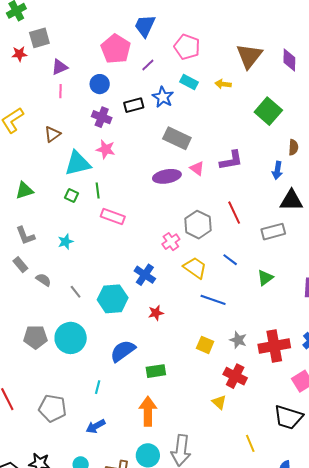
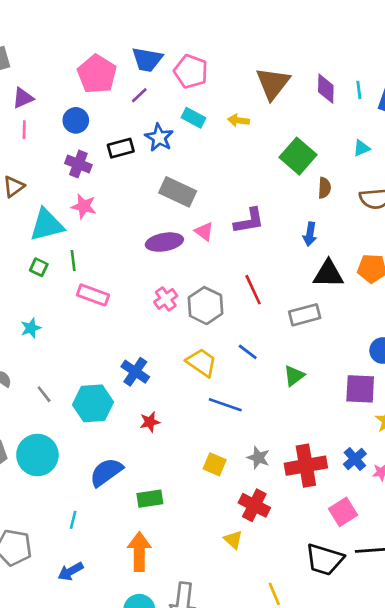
blue trapezoid: (145, 26) -> (147, 60), moved, turned -105
brown semicircle: (293, 147) -> (324, 188), moved
pink cross: (171, 242) -> (166, 299), moved

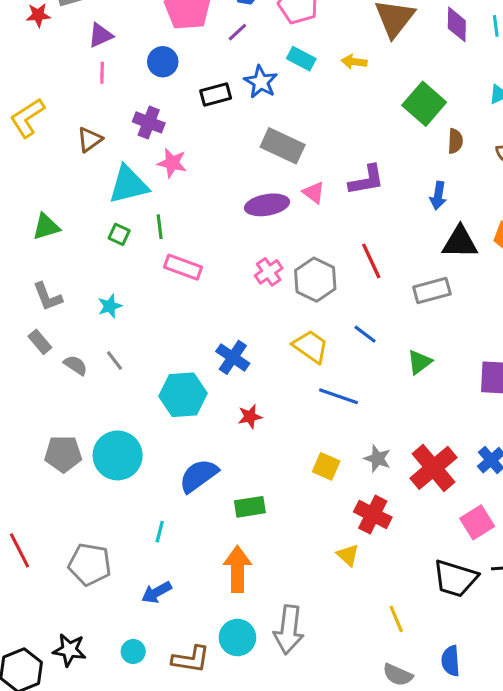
purple cross: (78, 164) -> (149, 122), moved
gray line: (44, 394) -> (115, 361), moved
red cross: (306, 466) -> (434, 468), turned -30

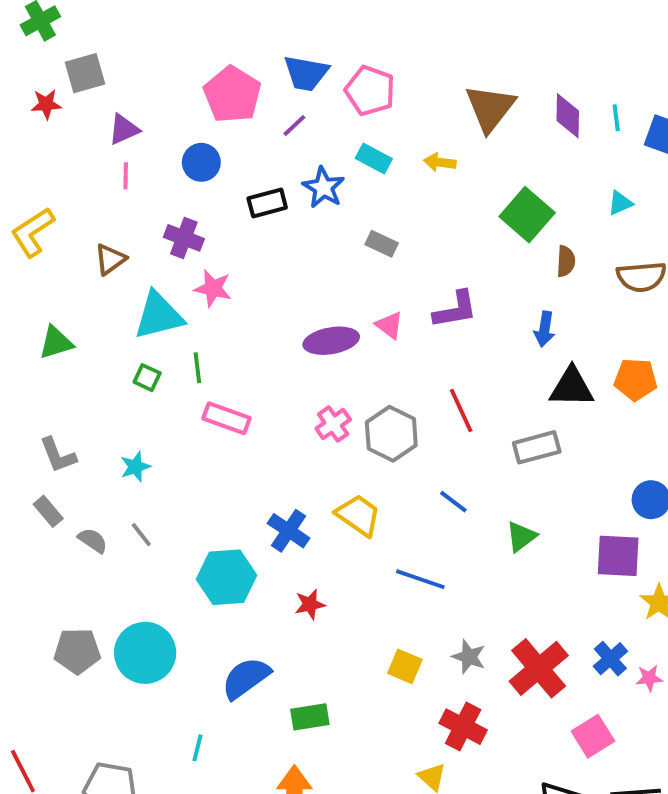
gray rectangle: (283, 146) -> (382, 244), moved, size x0.6
green triangle: (46, 227) -> (56, 343), moved
yellow trapezoid: (311, 347) -> (358, 515), moved

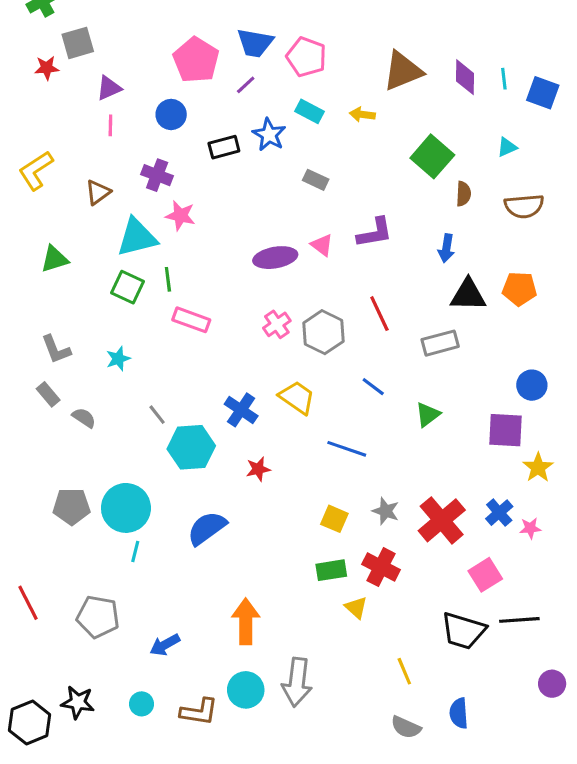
brown triangle: (490, 108) -> (403, 71), turned 30
green square: (147, 378) -> (128, 287), size x1.5
gray line: (141, 535) -> (157, 415), moved
green rectangle: (310, 717) -> (331, 570), moved
cyan line: (197, 748) -> (135, 551), moved

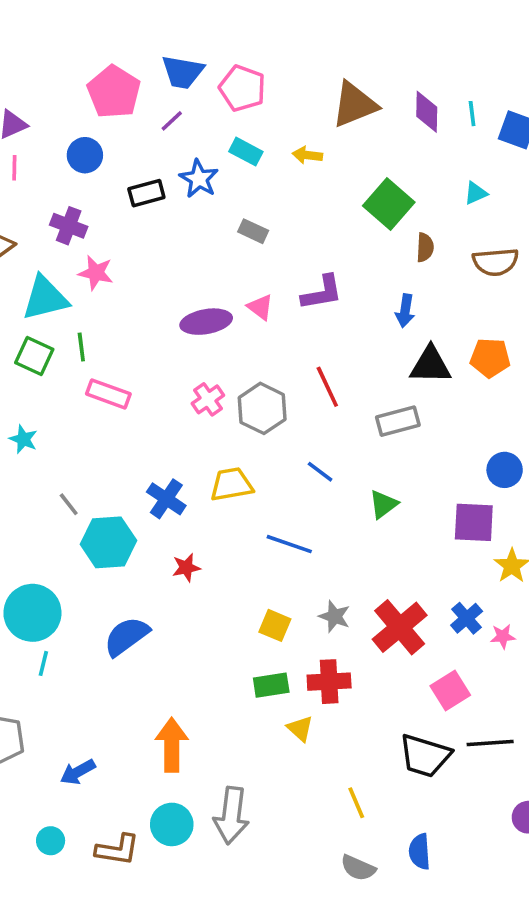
cyan star: (118, 359) -> (23, 439), turned -30
yellow trapezoid: (297, 398) -> (231, 484), turned -45
red cross: (381, 567) -> (329, 682), turned -30

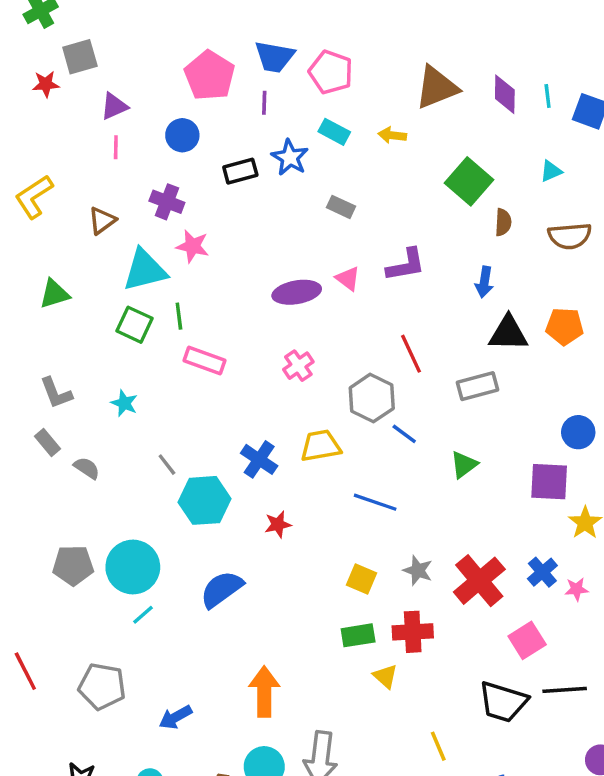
purple line: (172, 121) -> (264, 103), turned -45
gray hexagon: (262, 408) -> (372, 398), moved
cyan line: (43, 663) -> (143, 615), turned 35

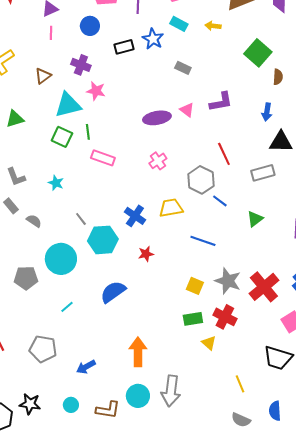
cyan circle: (133, 567) -> (61, 259), moved
gray star: (418, 570) -> (228, 281), size x1.5
red cross: (413, 632) -> (225, 317), turned 30

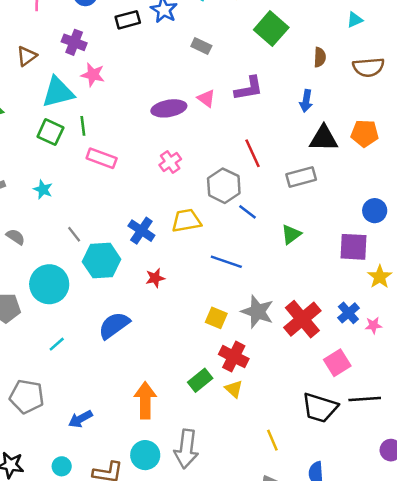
green square: (258, 53) -> (271, 29), moved
red cross: (225, 317) -> (234, 357), moved
green rectangle: (193, 319) -> (200, 380), moved, turned -30

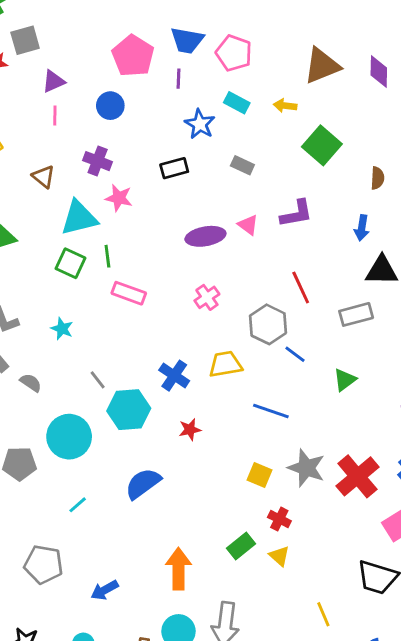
black rectangle: (128, 20) -> (174, 168), moved
brown triangle: (27, 56) -> (44, 177), turned -45
red cross: (234, 357) -> (279, 519), size x0.7

